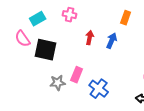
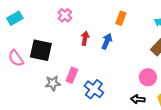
pink cross: (70, 15) -> (65, 15), turned 32
cyan rectangle: (38, 19) -> (15, 18), moved
pink semicircle: (23, 39) -> (16, 58), moved

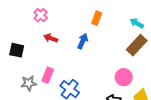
red arrow: (85, 38) -> (51, 38), moved, turned -80
black square: (41, 50) -> (17, 50), size x0.7

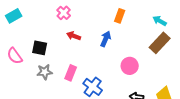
pink circle: (124, 77) -> (130, 66), moved
gray star: (29, 83) -> (45, 72), moved

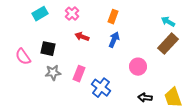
cyan rectangle: (14, 16) -> (40, 14), moved
orange rectangle: (120, 16) -> (113, 17), moved

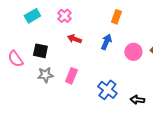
orange rectangle: (113, 17) -> (116, 17), moved
pink circle: (138, 67) -> (133, 52), moved
blue cross: (101, 88) -> (107, 90), moved

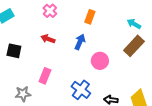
pink cross: (64, 16) -> (50, 11), moved
pink circle: (133, 52) -> (100, 61), moved
gray star: (45, 75) -> (23, 94), moved

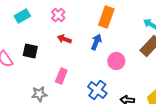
pink cross: (50, 11) -> (58, 15), moved
orange rectangle: (90, 17) -> (106, 17), size x1.5

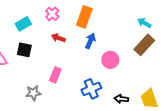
cyan rectangle: (22, 16) -> (23, 24), moved
orange rectangle: (106, 17) -> (84, 17), moved
blue cross: (97, 90) -> (91, 89), turned 30

